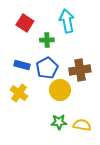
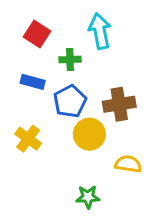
blue rectangle: (22, 65) -> (33, 82), moved
green star: (59, 122) -> (88, 197), moved
yellow semicircle: (82, 125) -> (128, 164), moved

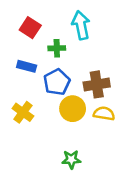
yellow semicircle: (128, 164) -> (104, 114), moved

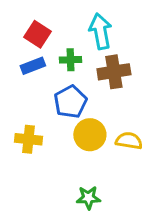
blue rectangle: (27, 66) -> (33, 66), moved, turned -36
brown cross: (97, 84) -> (114, 72), moved
yellow cross: (23, 112) -> (28, 139), turned -30

